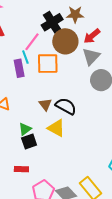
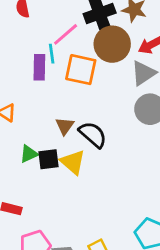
black square: (29, 142) -> (49, 159), moved

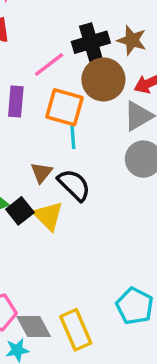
cyan line: (52, 54) -> (73, 137), moved
black square: (49, 159) -> (20, 211), turned -35

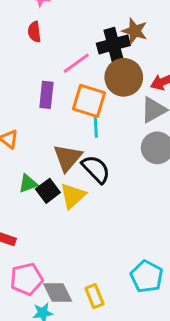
brown star: (132, 40) -> (135, 31), moved
brown triangle: (41, 173) -> (68, 158), size x1.5
yellow triangle: (48, 216) -> (73, 196), turned 32
yellow rectangle: (76, 330) -> (94, 296), size x0.7

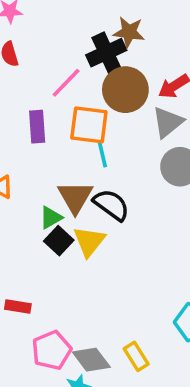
green triangle: (28, 184) -> (51, 218), moved

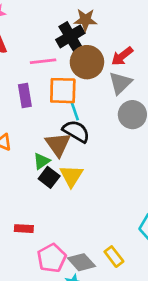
pink line: (66, 83) -> (43, 61), turned 45
black semicircle: (111, 205) -> (76, 131), moved

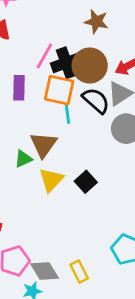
black cross: (70, 36) -> (66, 63), moved
pink line: (43, 61) -> (44, 56), turned -65
black semicircle: (76, 131) -> (96, 101), moved
black square: (49, 177) -> (86, 182), moved

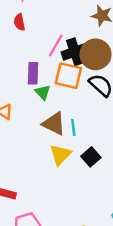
cyan line: (67, 114) -> (73, 127), moved
brown triangle: (43, 145) -> (54, 124), turned -40
green triangle: (23, 159) -> (43, 92), moved, turned -49

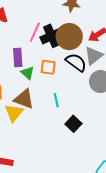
orange square: (68, 76) -> (48, 67), moved, size x0.7
brown triangle: (54, 124) -> (24, 99), moved
yellow triangle: (60, 155) -> (14, 113), moved

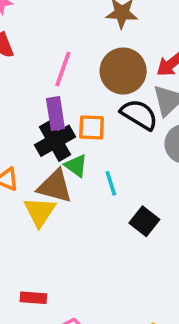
black cross: (52, 36) -> (55, 141), moved
purple rectangle: (18, 58) -> (55, 114), moved
green triangle: (27, 73) -> (76, 166), moved

